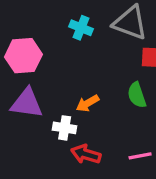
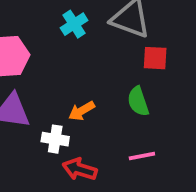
cyan cross: (81, 28) -> (74, 24), turned 35
pink line: (140, 156) -> (142, 156), moved

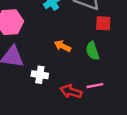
orange arrow: (82, 111) -> (63, 46), moved, turned 56
red arrow: (80, 169) -> (71, 92), moved

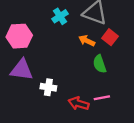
red square: (103, 23) -> (110, 37), turned 35
orange arrow: (63, 46) -> (87, 41), moved

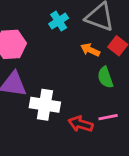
white cross: (48, 87) -> (45, 105), size x1.5

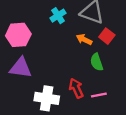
white cross: (45, 105) -> (47, 98), moved
red arrow: (81, 124) -> (76, 88), moved, turned 48

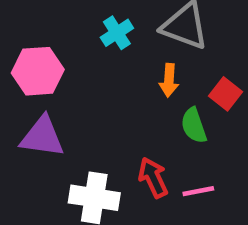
red square: (107, 36) -> (225, 94), moved
orange arrow: (84, 39) -> (169, 80), turned -112

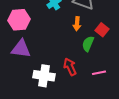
green semicircle: (194, 125) -> (88, 44), turned 42
pink line: (198, 191) -> (99, 73), moved

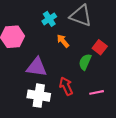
orange arrow: (77, 24) -> (63, 41), moved, turned 136
purple triangle: (21, 49) -> (37, 67), moved

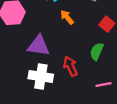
green semicircle: (85, 62) -> (97, 51), moved
pink line: (97, 92) -> (103, 84), moved

